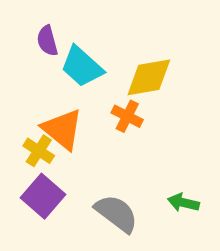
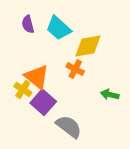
cyan trapezoid: (82, 67) -> (59, 28), moved
purple square: (43, 196) -> (43, 102), moved
green arrow: (183, 203) -> (110, 95), moved

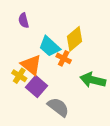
cyan trapezoid: (59, 28) -> (50, 46), moved
yellow diamond: (88, 46) -> (74, 39), turned -30
green arrow: (110, 95) -> (93, 80), size x1.6

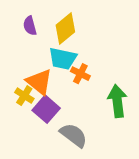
yellow diamond: (74, 39) -> (65, 28), moved
cyan trapezoid: (50, 46) -> (63, 59), turned -30
green arrow: (93, 80) -> (117, 101), turned 70

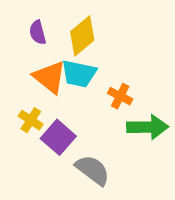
orange cross: (80, 74) -> (120, 96), moved
orange triangle: (39, 82) -> (50, 77), moved
green arrow: (117, 101) -> (148, 127), turned 96

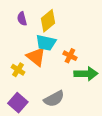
orange triangle: (50, 77) -> (36, 57), moved
purple square: (58, 137) -> (18, 103), moved
gray semicircle: (93, 170) -> (54, 99), turned 115

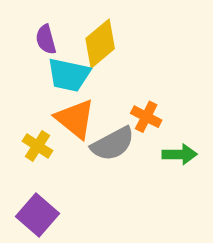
cyan trapezoid: (46, 43) -> (69, 75), moved
green arrow: (86, 74) -> (180, 154), size x0.7
gray semicircle: (54, 99) -> (113, 144), moved

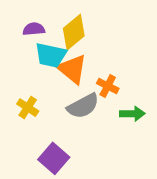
purple semicircle: (46, 39) -> (34, 29), turned 100
orange triangle: (75, 119) -> (72, 69), moved
purple square: (37, 215) -> (54, 158), moved

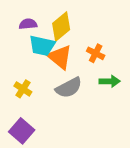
orange cross: (108, 86) -> (96, 53), moved
green arrow: (132, 114) -> (110, 81), moved
purple square: (54, 158) -> (22, 131), moved

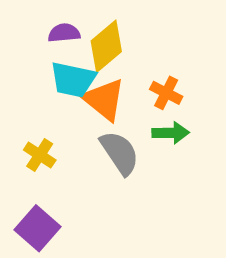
purple semicircle: (28, 24) -> (64, 33), moved
green arrow: (110, 81) -> (171, 133), moved
gray semicircle: (69, 88) -> (120, 153), turned -96

